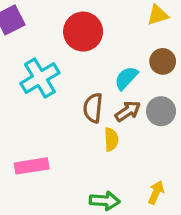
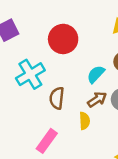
brown semicircle: (93, 108) -> (57, 98), moved
pink rectangle: (32, 166) -> (47, 141), moved, turned -45

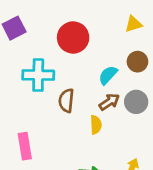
cyan cross: (30, 74) -> (38, 75), turned 32
pink rectangle: (47, 141) -> (25, 146), moved, turned -45

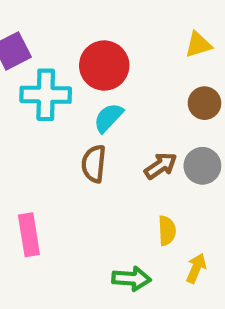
cyan cross: (38, 75) -> (46, 95), moved
cyan semicircle: (108, 75) -> (108, 118), moved
yellow semicircle: (96, 125) -> (167, 231), moved

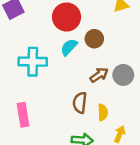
cyan cross: (46, 95) -> (33, 62), moved
brown circle: (205, 103) -> (94, 39), moved
brown semicircle: (94, 164) -> (80, 103), moved

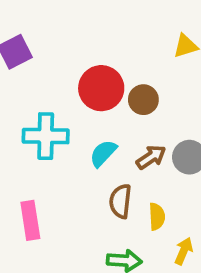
red circle: (67, 17) -> (101, 88), moved
cyan semicircle: (69, 47) -> (103, 153), moved

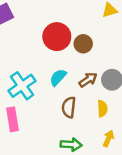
cyan cross: (46, 136) -> (22, 86), moved, turned -36
yellow semicircle: (157, 217) -> (102, 109), moved

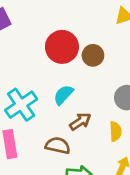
brown arrow: (88, 80) -> (80, 122), moved
brown semicircle: (69, 107) -> (58, 146), moved, turned 96

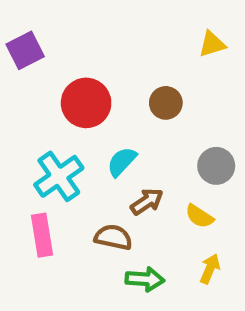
red circle: (62, 47) -> (86, 103), moved
yellow semicircle: (116, 131) -> (199, 216), turned 126

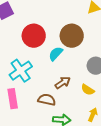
brown circle: (166, 103) -> (72, 36), size x1.5
cyan semicircle: (122, 162) -> (56, 54), moved

